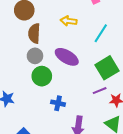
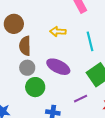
cyan line: (101, 33) -> (90, 41), turned -42
purple line: (100, 91) -> (81, 99), moved

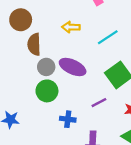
cyan line: (90, 41) -> (108, 37), turned 72
gray circle: (27, 68) -> (46, 67), moved

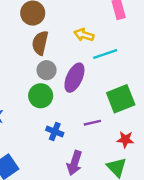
cyan line: (108, 37) -> (105, 54), moved
purple ellipse: (73, 67) -> (74, 78), turned 75

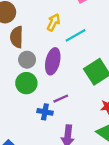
yellow arrow: (84, 35) -> (53, 22), turned 112
purple line: (92, 123) -> (61, 99), moved

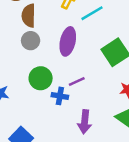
gray circle: (27, 60) -> (31, 41), moved
green circle: (26, 83) -> (41, 78), moved

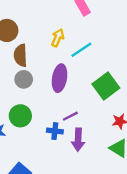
green circle: (41, 78) -> (20, 116), moved
purple arrow: (85, 122) -> (78, 140), moved

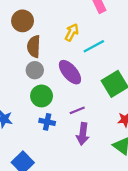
purple ellipse: (60, 78) -> (70, 72), turned -55
green circle: (20, 116) -> (42, 96), moved
blue cross: (55, 131) -> (47, 122), moved

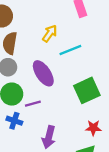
purple line: (77, 110) -> (33, 104), moved

